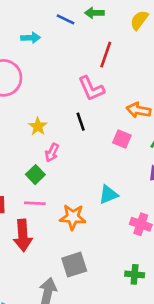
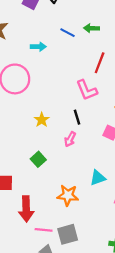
pink arrow: (52, 153) -> (70, 139), moved
pink line: (35, 203) -> (44, 230), moved

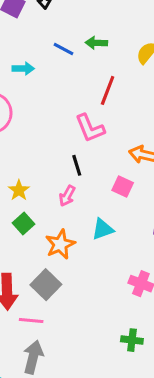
yellow star: (42, 120) -> (19, 190), moved
cyan triangle: (98, 178) -> (103, 229), moved
orange star: (68, 195) -> (60, 244), moved, turned -30
gray square: (68, 234) -> (46, 285), moved, turned -30

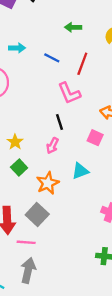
blue line: (63, 49) -> (52, 58), moved

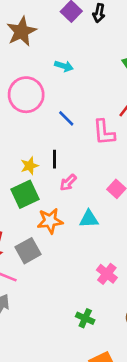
blue line: (52, 58) -> (66, 118), moved
black line: (59, 122) -> (54, 159), moved
green square: (19, 167) -> (25, 194), size x1.5

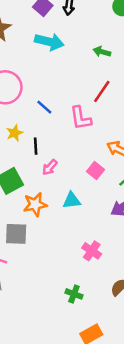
cyan arrow: (64, 66) -> (49, 42), moved, size x1.6
yellow star: (29, 166) -> (15, 133), moved
gray square: (28, 251) -> (16, 234), turned 35

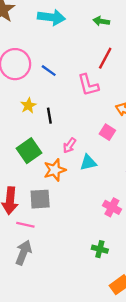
blue line: (44, 107) -> (49, 71), moved
pink arrow: (50, 167) -> (69, 145), moved

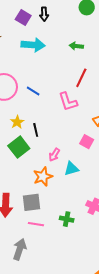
green square: (29, 151) -> (19, 147), moved
pink line: (25, 225) -> (36, 224), moved
green cross: (100, 249) -> (67, 219), moved

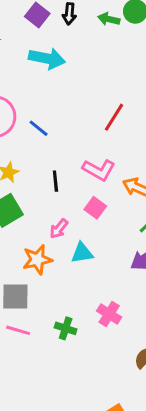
green arrow: (76, 46) -> (109, 19), moved
pink L-shape: (68, 102) -> (99, 170), moved, turned -50
black line: (36, 130) -> (55, 181), moved
pink square: (87, 142) -> (95, 208), moved

